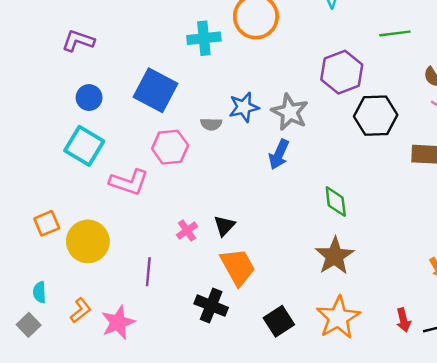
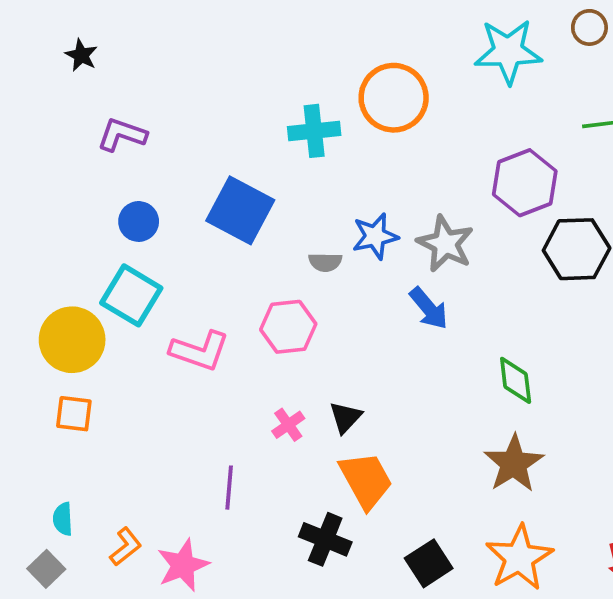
pink hexagon: (170, 147) -> (288, 327), moved
blue arrow: (279, 154) -> (429, 308), turned -64
orange square: (47, 223) -> (74, 414), turned 30
yellow circle: (88, 241) -> (72, 340), moved

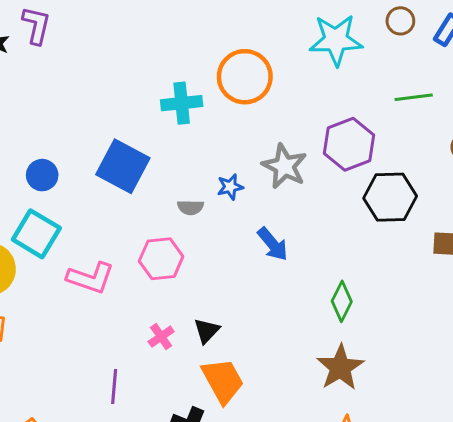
purple L-shape: (122, 135) -> (36, 25), moved, turned 84
blue star: (375, 236) -> (230, 187), size x0.7
gray star: (445, 244) -> (284, 166), moved
green diamond: (516, 380) -> (342, 301), turned 33

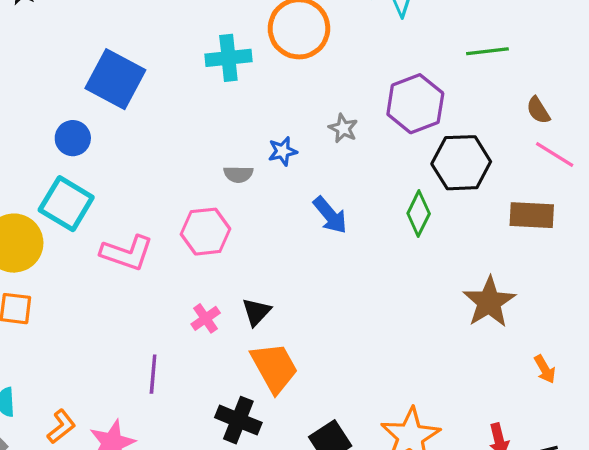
blue square: (123, 166) -> (115, 79), moved
gray star: (284, 166) -> (343, 128), size x0.6
green diamond: (342, 301) -> (419, 214), moved
brown star: (340, 367) -> (489, 302), moved

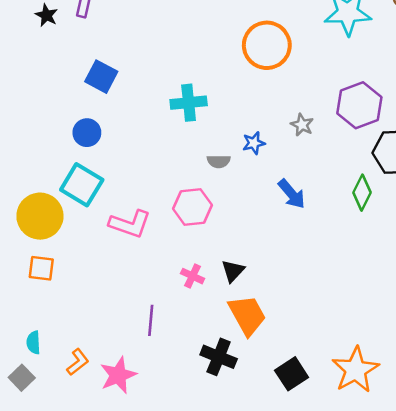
cyan cross: (228, 58) -> (189, 103), moved
blue square: (115, 79) -> (101, 77), moved, size x0.7
pink cross: (206, 318) -> (192, 276), turned -30

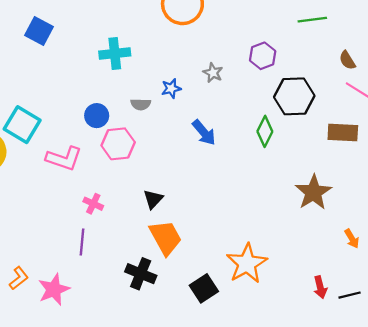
purple hexagon: (359, 105) -> (263, 56), size x0.7
blue circle: (87, 133) -> (97, 116), moved
pink cross: (192, 276) -> (93, 204), moved
orange star: (355, 370) -> (247, 263), moved

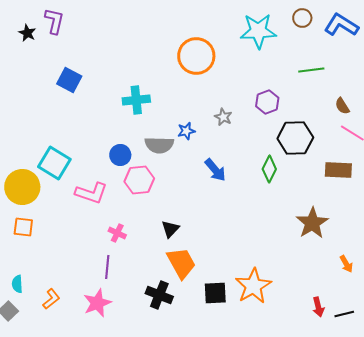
gray semicircle: (141, 104) -> (159, 145), size x1.6
black square: (204, 288) -> (215, 293), moved, turned 30
pink star: (54, 289) -> (97, 303), moved

